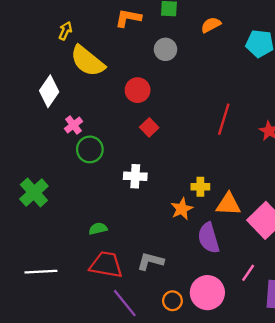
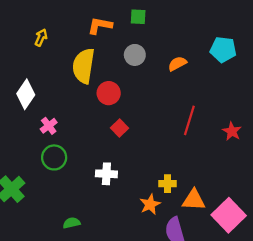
orange semicircle: (211, 25) -> (177, 64), moved
yellow semicircle: (87, 61) -> (84, 66), moved, turned 60
green circle: (90, 149) -> (54, 157), moved

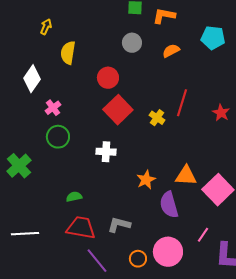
orange L-shape: (100, 26) -> (164, 16), moved
yellow semicircle: (84, 66) -> (68, 53), moved, size x0.7
red square: (120, 128) -> (118, 110), size x1.8
yellow cross: (168, 184) -> (157, 118), moved, turned 35

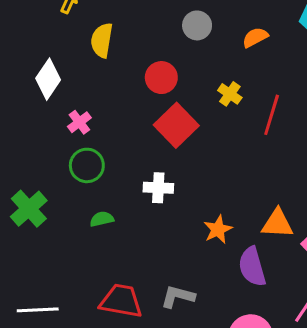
yellow cross: (157, 118) -> (230, 94), moved
green semicircle: (74, 197) -> (102, 219), moved

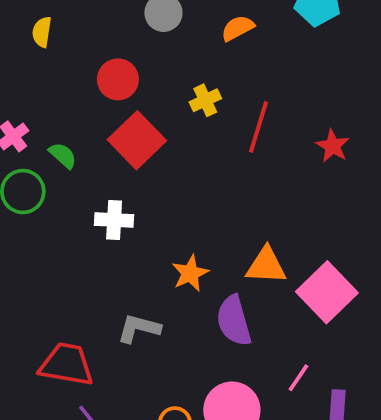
yellow semicircle: (102, 40) -> (42, 32), size x0.7
yellow cross: (230, 94) -> (205, 100), turned 30
green semicircle: (102, 219) -> (63, 155), moved, turned 55
gray L-shape: (178, 296) -> (139, 328), moved

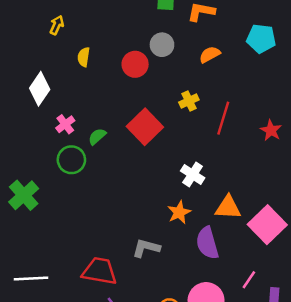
red circle: (118, 79) -> (135, 64), moved
green semicircle: (63, 155) -> (97, 137), turned -84
white cross: (114, 220) -> (193, 174), moved, turned 30

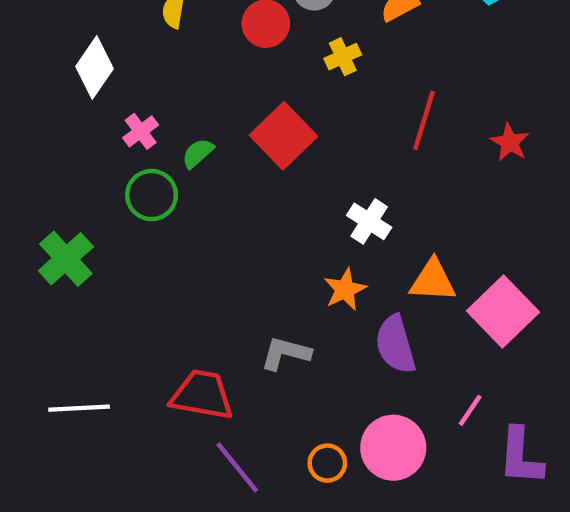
yellow cross: (189, 101) -> (343, 57), moved

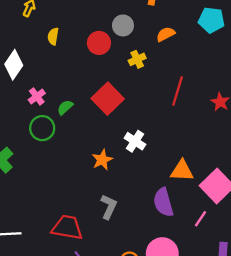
white cross: (369, 221) -> (135, 141), moved
orange star: (345, 290) -> (102, 160), moved
gray L-shape: (286, 353) -> (109, 207), turned 100
pink line: (470, 410) -> (200, 219), moved

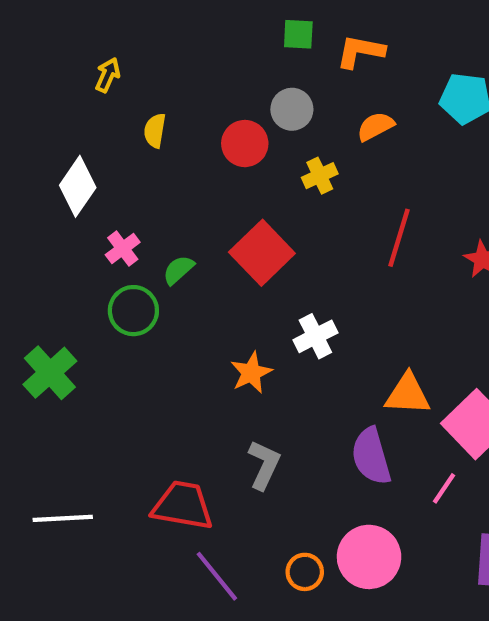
white cross: (135, 141) -> (315, 336), turned 30

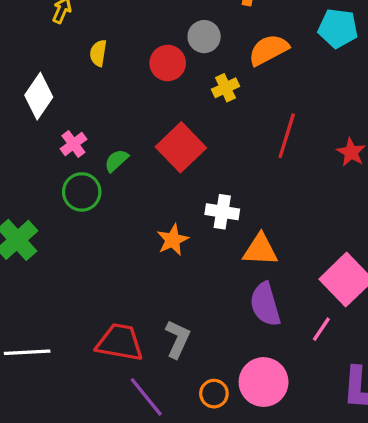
orange semicircle: (375, 126) -> (268, 50), size x1.4
white cross: (315, 336) -> (222, 212), turned 36
orange triangle: (408, 394) -> (260, 250), moved
gray L-shape: (264, 465) -> (178, 339), moved

